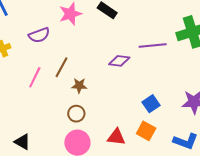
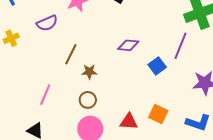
purple line: (153, 46) -> (180, 46), moved, turned -60
pink line: (35, 77) -> (45, 95), moved
blue square: (151, 104) -> (157, 66), moved

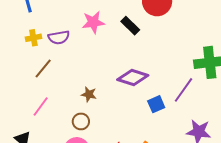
yellow cross: (11, 38) -> (33, 38), moved
purple diamond: (128, 45) -> (133, 78), size x1.4
brown line: (71, 54) -> (43, 68), moved

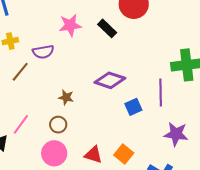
purple semicircle: (59, 37) -> (43, 52), moved
purple line: (184, 90) -> (161, 93), turned -36
pink line: (41, 107) -> (21, 124), moved

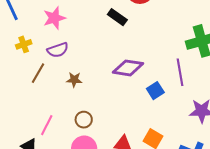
pink star: (70, 25) -> (54, 18), moved
brown star: (66, 97) -> (74, 80), moved

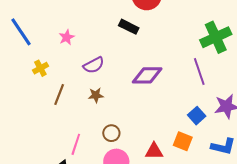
pink star: (54, 18) -> (67, 37), size x0.7
purple semicircle: (58, 50) -> (94, 65), moved
blue square: (155, 91) -> (197, 116), moved

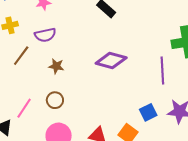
purple semicircle: (94, 65) -> (45, 35), moved
brown circle: (111, 133) -> (55, 100), moved

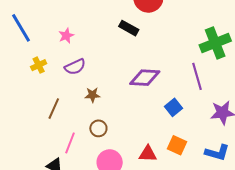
brown line: (21, 56) -> (54, 109), moved
blue square: (148, 112) -> (174, 107), moved

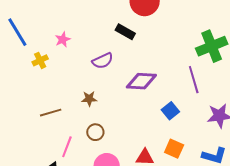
yellow cross: (39, 65) -> (40, 60), moved
purple semicircle: (75, 67) -> (103, 61), moved
brown line: (54, 109) -> (51, 113), turned 50

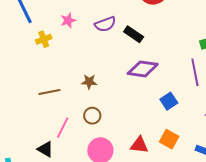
black rectangle: (125, 32) -> (134, 34), moved
purple semicircle: (103, 61) -> (105, 24), moved

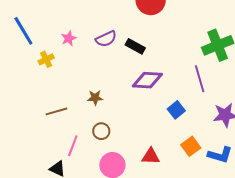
orange square: (169, 139) -> (191, 146), moved, turned 30

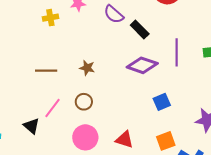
purple semicircle: (106, 39) -> (114, 14), turned 50
purple line: (200, 79) -> (177, 52), moved

